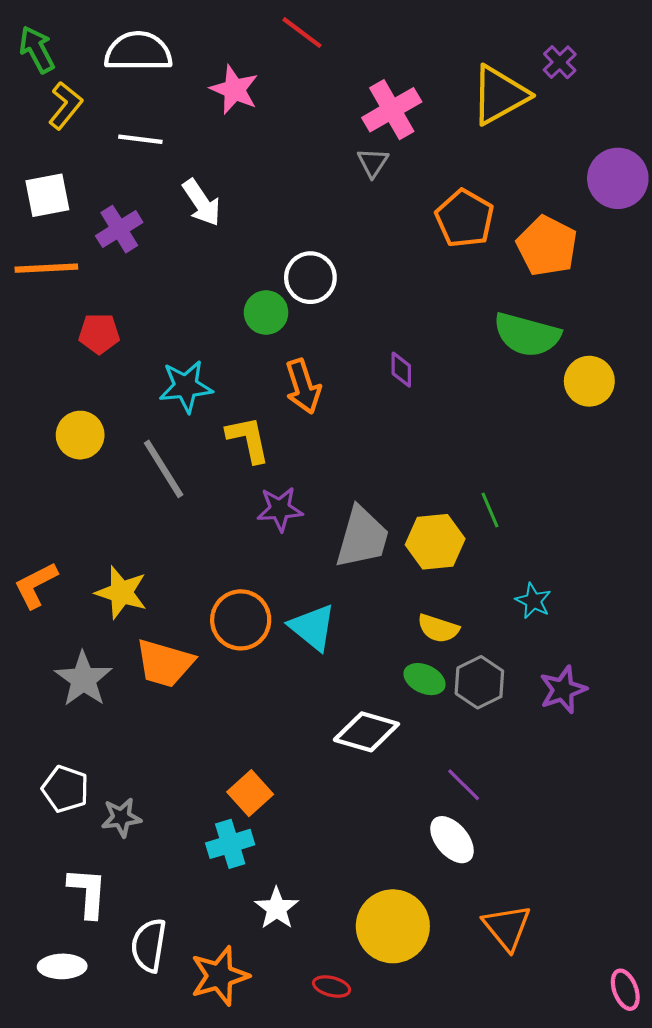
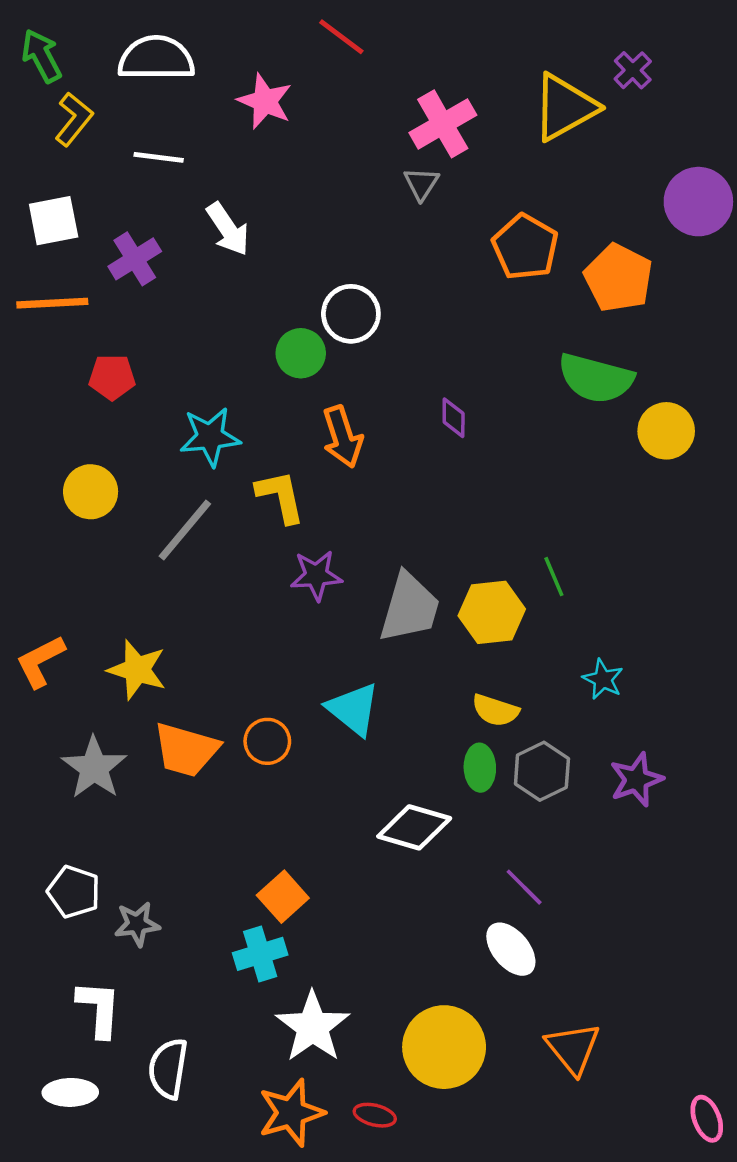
gray line: (164, 469) -> (185, 530), turned 72
orange circle: (241, 620) -> (267, 741), moved, size x0.7
green ellipse: (425, 679) -> (480, 768), turned 63
white star: (277, 908) -> (313, 1027), size x1.5
orange star: (220, 976) -> (291, 1113), moved

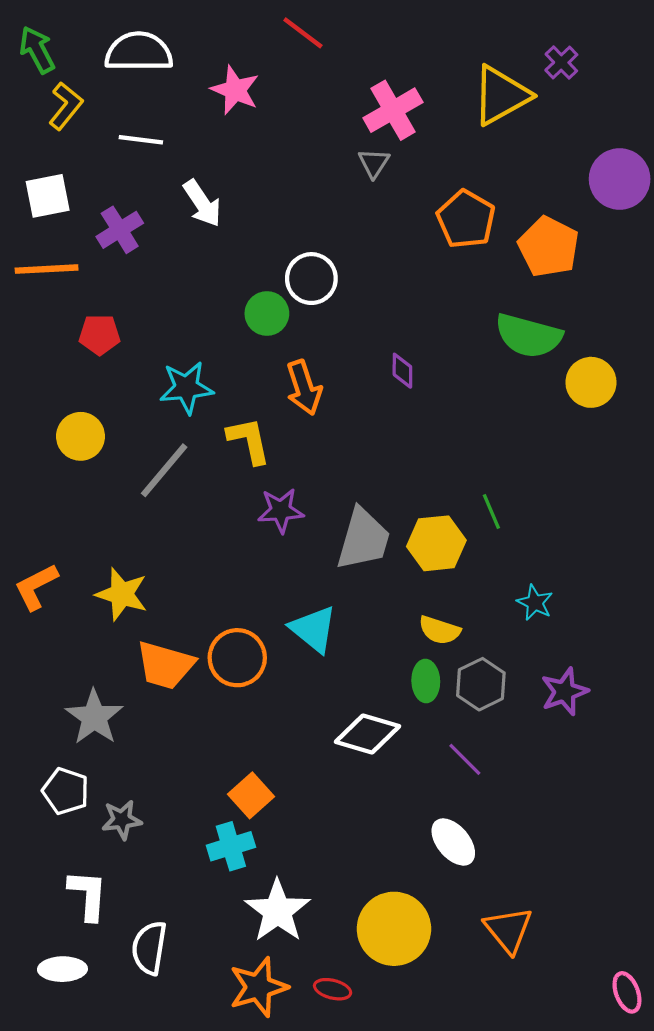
orange circle: (267, 741) -> (237, 658), size x1.4
gray star: (94, 768) -> (94, 717), moved
purple line: (524, 887) -> (465, 759), moved

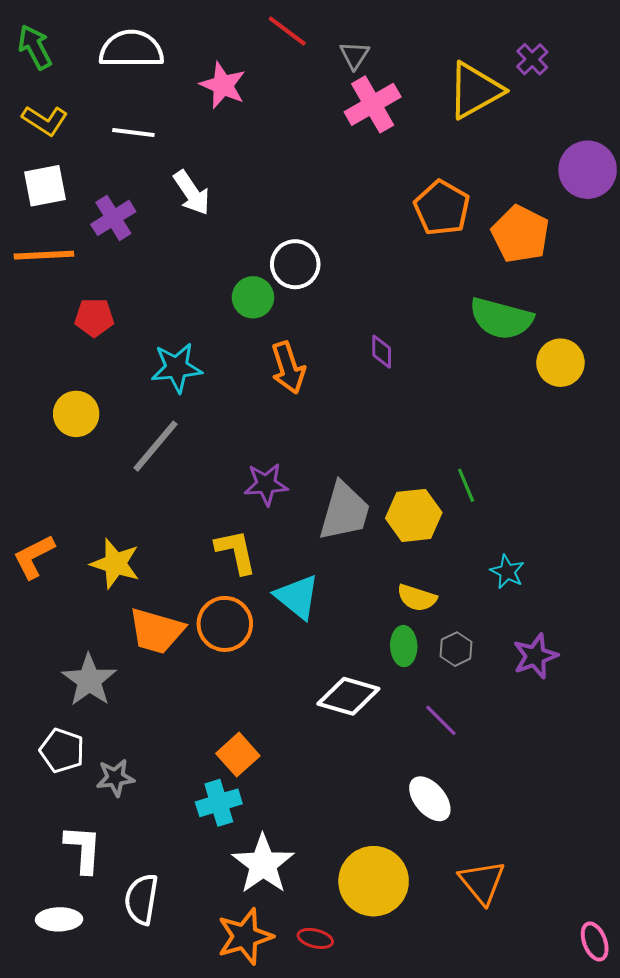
yellow L-shape: (66, 106) -> (45, 120), moved, turned 84
gray triangle: (374, 163) -> (354, 55), moved
yellow L-shape: (249, 441) -> (236, 552), moved
gray hexagon: (481, 684) -> (456, 649), size x0.7

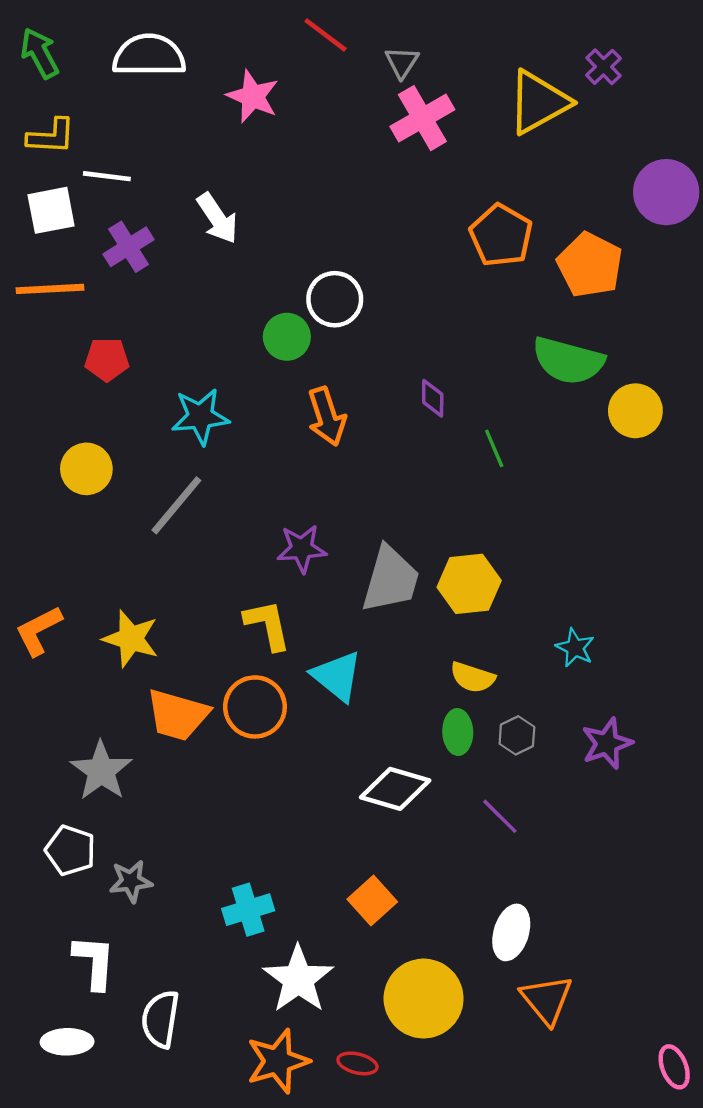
yellow L-shape: (45, 120) -> (51, 136), turned -30
white line: (133, 133) -> (107, 176), moved
green line: (466, 485) -> (494, 448), moved
orange square: (238, 755) -> (372, 901), moved
white ellipse: (430, 799) -> (511, 932), moved, turned 57

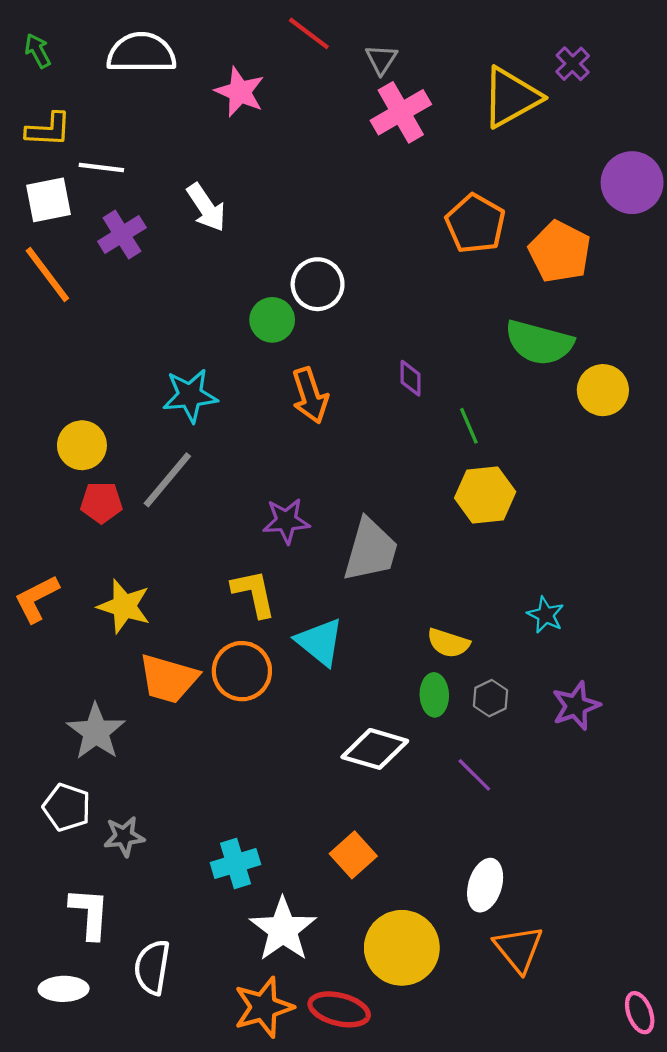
green arrow: (40, 53) -> (38, 51), size x0.7
orange line: (50, 289) -> (47, 274), turned 56
red pentagon: (107, 360) -> (101, 503), moved
yellow hexagon: (469, 584) -> (485, 495), moved
red ellipse: (357, 1063) -> (339, 1009), size x1.6

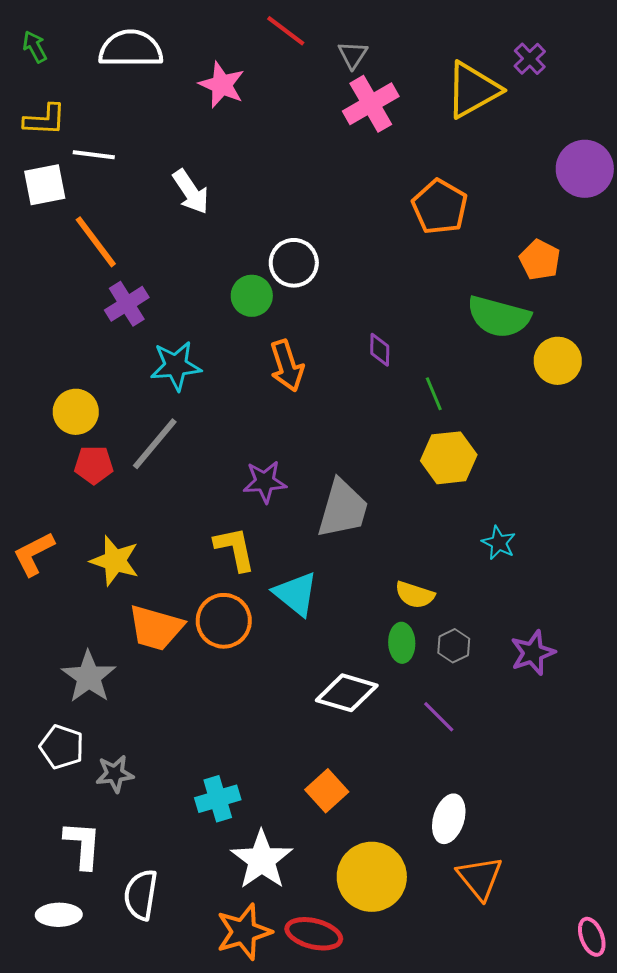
purple cross: (122, 234) -> (127, 304), moved
orange pentagon: (560, 252) -> (540, 260), moved, size x0.7
orange line: (47, 274) -> (96, 242), moved
cyan star: (546, 615) -> (499, 543), moved

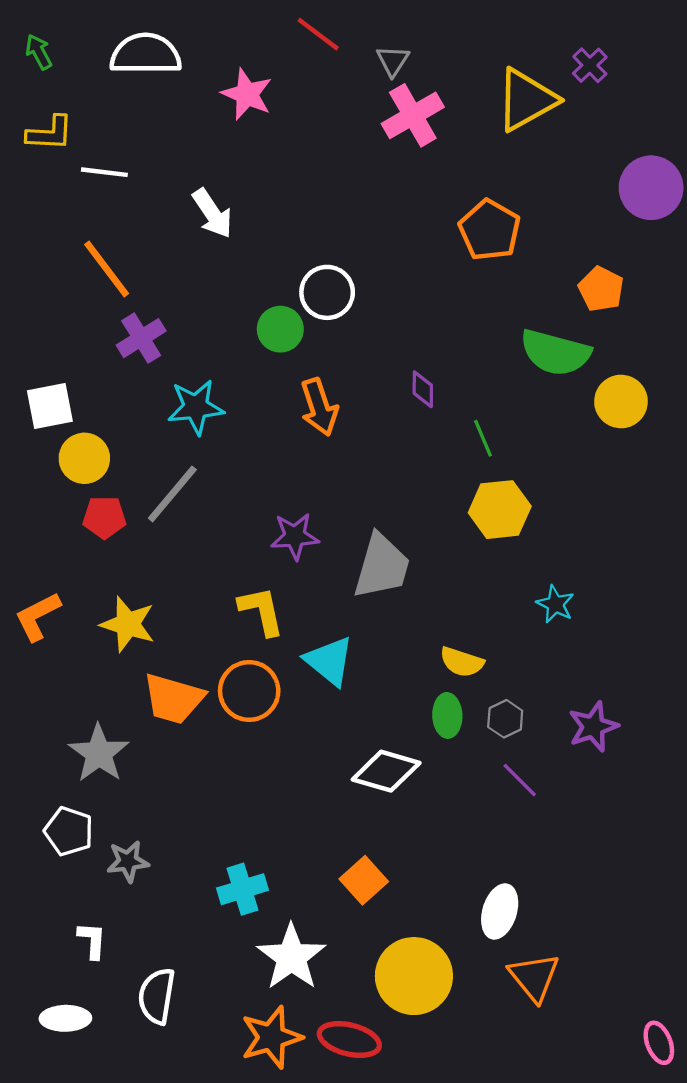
white square: (45, 185) -> (50, 406), moved
purple line: (439, 717) -> (520, 780), moved
white L-shape: (83, 845) -> (92, 940), size x0.7

